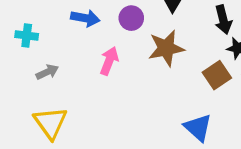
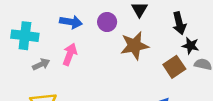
cyan cross: (27, 36) -> (25, 36), size x1.5
pink arrow: (109, 61) -> (70, 54), moved

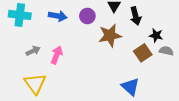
black arrow: (179, 23) -> (136, 16), moved
cyan cross: (25, 36) -> (20, 15), moved
pink arrow: (70, 54) -> (57, 55), moved

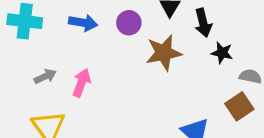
black star: (156, 35) -> (222, 53), moved
brown square: (143, 53) -> (239, 106), moved

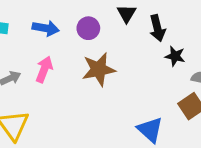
brown star: (164, 53) -> (99, 69), moved
pink arrow: (82, 83) -> (44, 69), moved

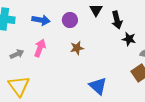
brown star: (99, 69) -> (77, 48), size x0.6
blue triangle: (150, 130) -> (98, 86), moved

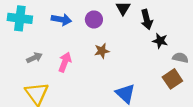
pink arrow: (40, 48) -> (65, 62), moved

